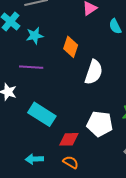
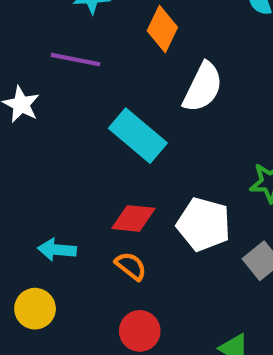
cyan rectangle: (42, 114) -> (138, 136), moved
white pentagon: (100, 124) -> (204, 224), moved

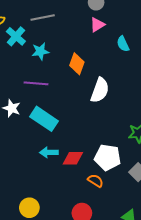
cyan rectangle: (138, 136) -> (44, 119), moved
cyan arrow: (57, 250) -> (49, 152), moved
orange semicircle: (131, 266) -> (95, 181), moved

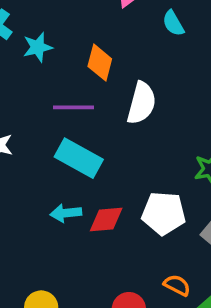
purple line: (36, 83) -> (73, 107), moved
cyan rectangle: (44, 119) -> (79, 158), moved
orange semicircle: (95, 181) -> (177, 285), moved

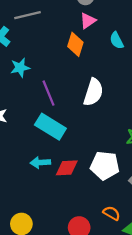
cyan star: (38, 47) -> (20, 68), moved
orange diamond: (100, 63) -> (75, 44), moved
purple line: (73, 107) -> (48, 93), turned 65

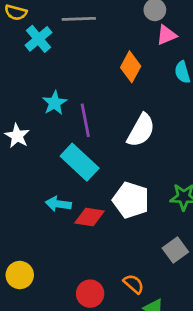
pink triangle: (88, 21) -> (166, 35), moved
cyan star: (20, 68) -> (55, 103), moved, turned -30
white pentagon: (105, 165) -> (131, 200), moved

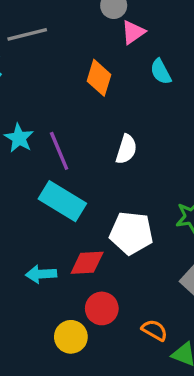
white semicircle: (141, 130) -> (126, 149), size x0.7
cyan arrow: (58, 204) -> (41, 274), moved
yellow circle: (20, 275) -> (71, 337), moved
red circle: (90, 294) -> (102, 308), moved

